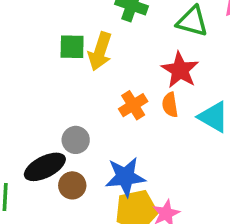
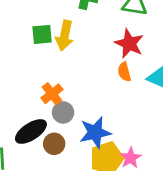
orange cross: (133, 105) -> (52, 94), moved
gray circle: (76, 140) -> (63, 112), moved

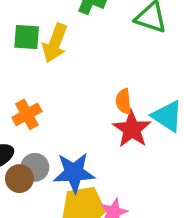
red star: (129, 44) -> (132, 129), moved
gray circle: (63, 112) -> (35, 167), moved

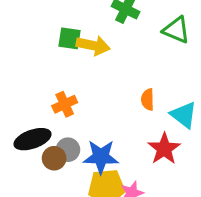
yellow arrow: (55, 43) -> (93, 45), turned -104
red star: (132, 129) -> (164, 149), moved

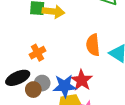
orange semicircle: (148, 100) -> (93, 45), size x1.5
red star: (164, 149) -> (82, 80), moved

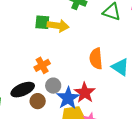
gray circle: (42, 83) -> (53, 86), moved
blue star: (65, 86) -> (68, 98), turned -30

